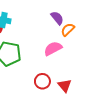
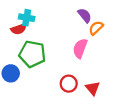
pink semicircle: (53, 49) -> (80, 48), turned -42

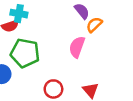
red circle: (69, 84) -> (53, 89), moved

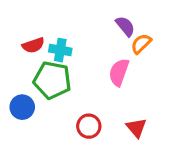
cyan cross: (19, 14) -> (60, 50), moved

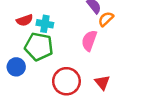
red circle: (89, 126) -> (66, 81), size x1.5

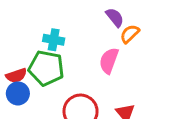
red semicircle: (25, 20) -> (16, 76), moved

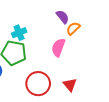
cyan cross: (54, 40) -> (19, 33), turned -32

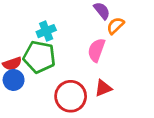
red triangle: (70, 85) -> (103, 88), moved, turned 48

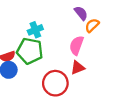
red triangle: (103, 88) -> (78, 68), moved

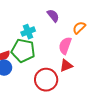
purple semicircle: (81, 13) -> (53, 16), moved

